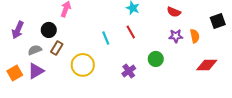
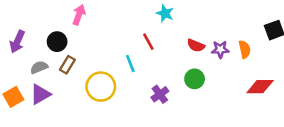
red semicircle: (174, 12) -> (196, 45), moved
red line: (131, 32) -> (148, 42), moved
cyan line: (106, 38) -> (130, 63), moved

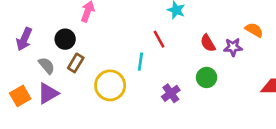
red semicircle: (196, 45) -> (208, 43), turned 36
orange semicircle: (245, 49) -> (254, 30), moved, turned -48
cyan line: (130, 63) -> (140, 62), turned 30
gray semicircle: (39, 67) -> (47, 66), turned 72

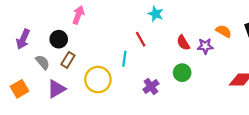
purple triangle: (48, 93) -> (56, 89), moved

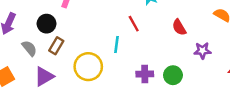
purple star: (205, 46) -> (202, 51), moved
green circle: (182, 73) -> (173, 75), moved
purple cross: (151, 86) -> (145, 74), turned 35

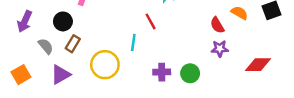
red semicircle: (179, 27) -> (217, 25), moved

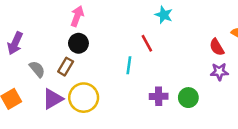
black circle: (63, 21) -> (78, 43), moved
yellow circle: (105, 65) -> (84, 98), moved

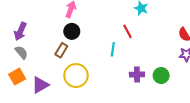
gray semicircle: (37, 69) -> (21, 52), moved
purple triangle: (53, 99) -> (40, 85), moved

